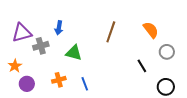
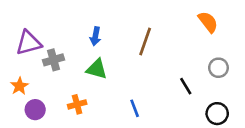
blue arrow: (59, 28) -> (95, 36), moved
orange semicircle: (151, 30) -> (208, 22), moved
blue line: (85, 84) -> (135, 108), moved

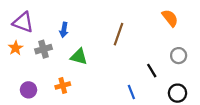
blue arrow: (95, 36) -> (64, 30), moved
purple triangle: (29, 43) -> (23, 22), moved, turned 35
orange star: (19, 86) -> (16, 48), moved
blue line: (135, 108) -> (131, 92), moved

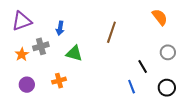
purple triangle: (23, 22) -> (22, 21), turned -40
orange star: (16, 48) -> (22, 54), moved
blue line: (131, 92) -> (132, 87), moved

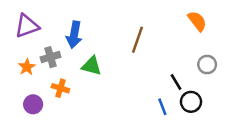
blue arrow: (60, 28) -> (74, 35), size x1.5
orange cross: (59, 81) -> (60, 88), moved, turned 32
black circle: (167, 88) -> (191, 102), moved

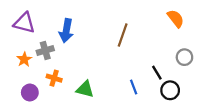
purple triangle: (27, 26) -> (24, 23), turned 35
green triangle: (92, 66) -> (85, 89), moved
blue line: (162, 107) -> (134, 87), moved

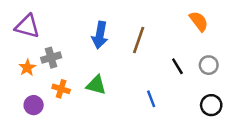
blue arrow: (66, 31) -> (100, 35), moved
black line: (157, 73) -> (177, 66), moved
green triangle: (85, 89) -> (96, 85), moved
black circle: (170, 90) -> (211, 105), moved

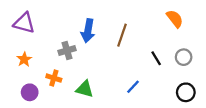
gray cross: (51, 58) -> (67, 51), moved
green triangle: (96, 85) -> (85, 89), moved
blue line: (151, 99) -> (133, 87), turned 64

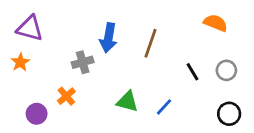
orange semicircle: (175, 19) -> (216, 23), turned -30
orange star: (24, 59) -> (20, 62), moved
orange cross: (54, 78) -> (66, 96), turned 32
green triangle: (85, 89) -> (127, 102), moved

